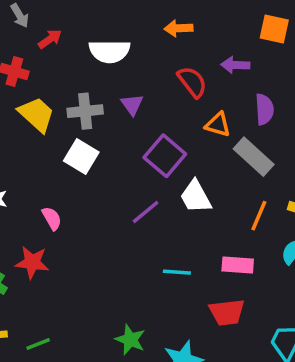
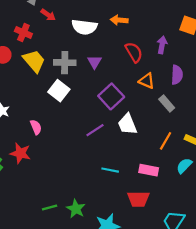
orange arrow: (178, 28) -> (119, 20), moved
red arrow: (50, 39) -> (48, 15), turned 64
purple arrow: (235, 65) -> (162, 45), turned 91
gray rectangle: (254, 157) -> (167, 104), size x0.7
green line: (38, 344) -> (50, 208), moved

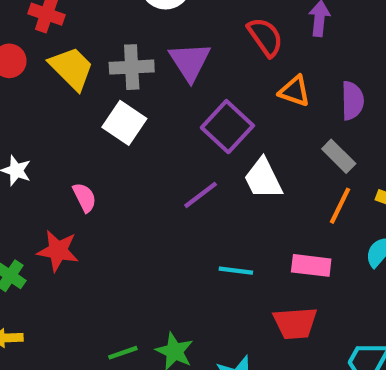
purple triangle: (94, 62) -> (190, 62), size x1.5
purple semicircle: (177, 75) -> (352, 101), moved
gray rectangle: (167, 104) -> (339, 156), moved

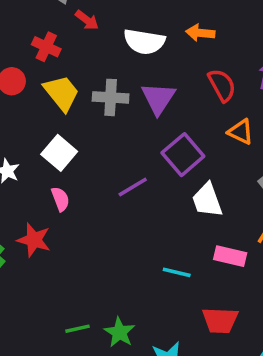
white square: (124, 123) -> (59, 153), moved
purple line: (201, 195) -> (133, 187), moved
pink rectangle: (311, 265) -> (230, 256), moved

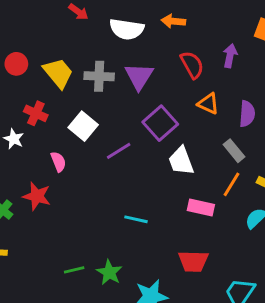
red cross: (46, 47) -> (36, 113), moved
white square: (59, 153) -> (83, 126), moved
cyan line: (177, 272) -> (136, 219), moved

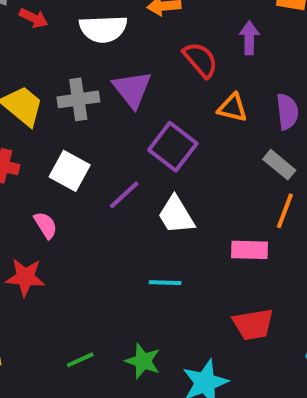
white trapezoid: (181, 161) -> (176, 215), moved
green line: (74, 270) -> (80, 360), moved

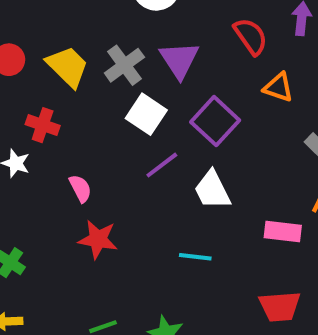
gray cross: (78, 99) -> (124, 65), turned -33
white square: (70, 171) -> (146, 114), moved
red star: (25, 277) -> (98, 239), moved

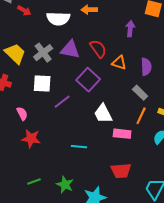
red semicircle: (251, 36) -> (98, 49), moved
purple triangle: (179, 60) -> (70, 50), turned -45
white square: (146, 114) -> (42, 84), moved, turned -30
white trapezoid: (212, 190) -> (103, 114), moved

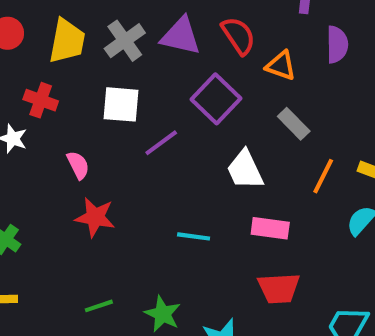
yellow trapezoid: (15, 54) -> (67, 41), turned 55
purple semicircle: (146, 67) -> (337, 45), moved
gray rectangle: (140, 93) -> (294, 124), moved
pink rectangle: (122, 134) -> (270, 228), moved

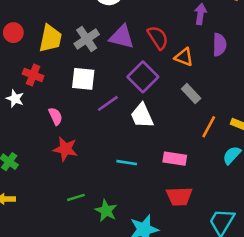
white trapezoid: (245, 170) -> (142, 116), moved
green line: (99, 306) -> (76, 197), moved

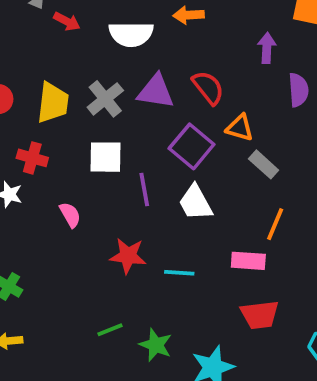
orange triangle: (184, 57) -> (240, 128), moved
purple line: (108, 103) -> (144, 189), turned -60
orange line: (209, 127) -> (275, 224), moved
red star: (65, 149) -> (128, 256), moved

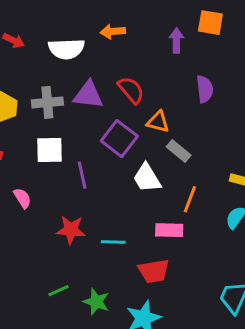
purple arrow: (267, 48) -> (176, 41), moved
gray cross: (105, 99) -> (47, 102), turned 36
white trapezoid: (195, 203) -> (147, 178), moved
red trapezoid: (260, 315) -> (154, 271), moved

